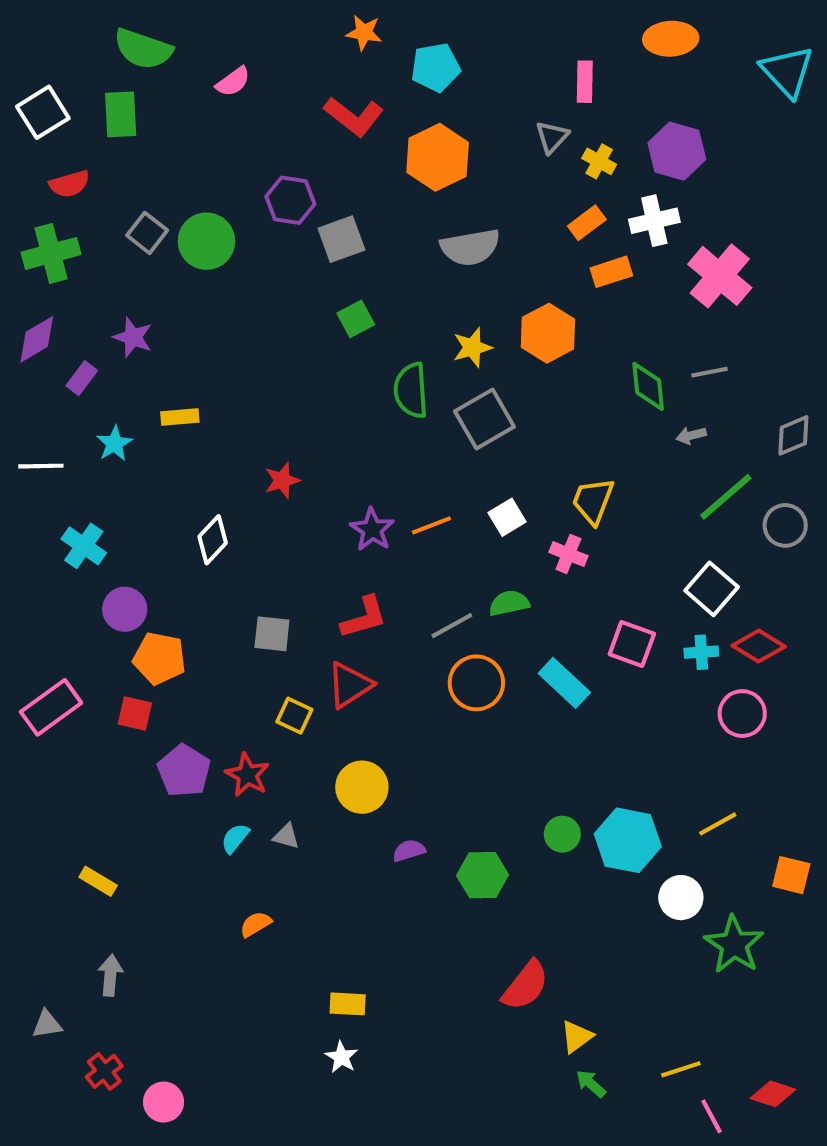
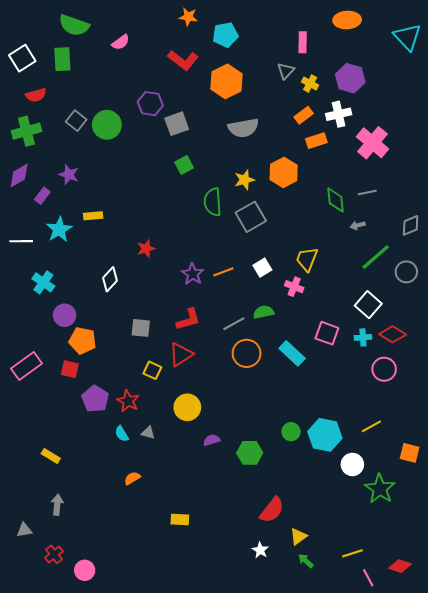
cyan star: (114, 444) -> (59, 230), size x1.4
cyan semicircle: (235, 838) -> (122, 434), turned -70
white star: (341, 1057) -> (260, 550), moved

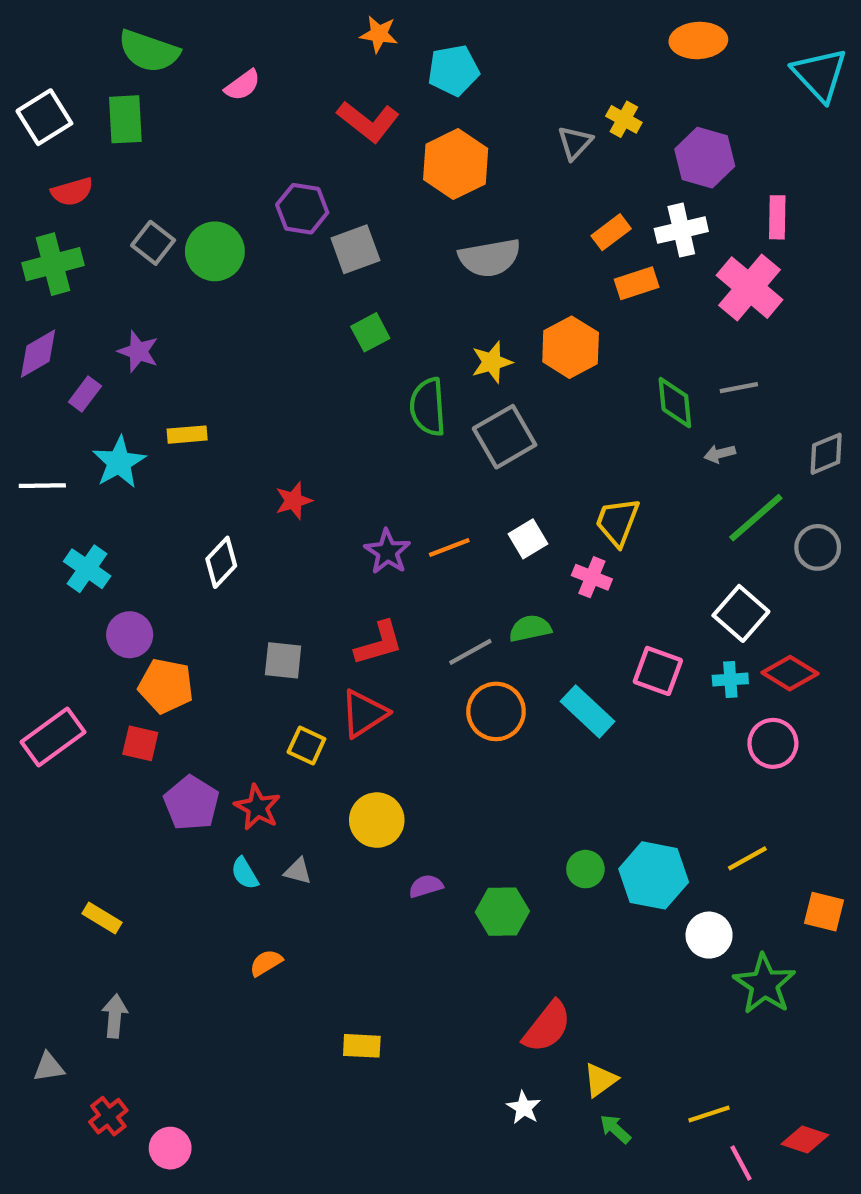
pink rectangle: (303, 42) -> (777, 217), moved
yellow cross: (310, 84) -> (624, 119), moved

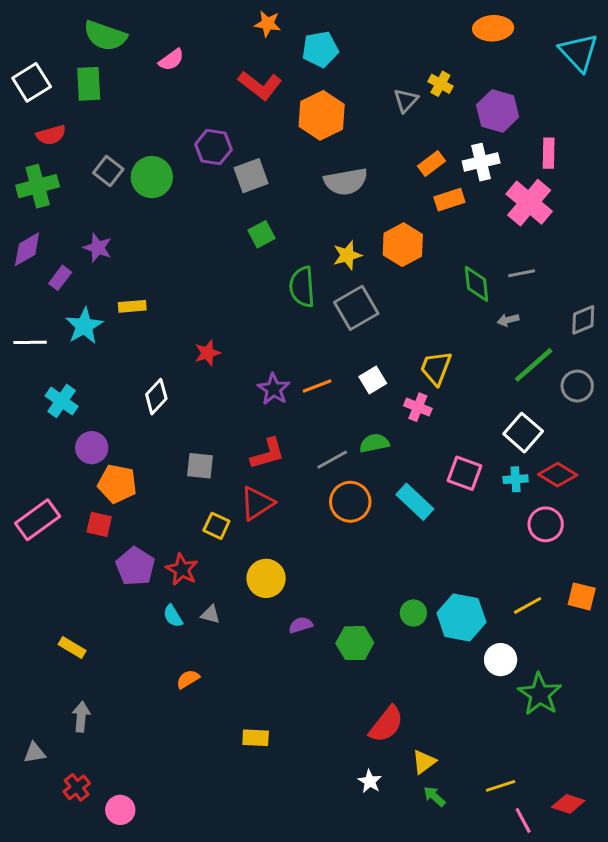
orange square: (824, 912) -> (582, 596), moved

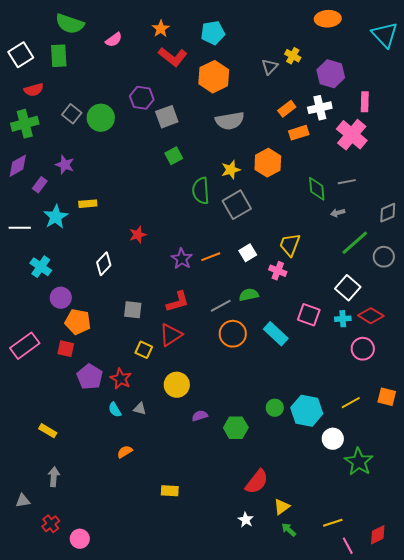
orange star: (268, 24) -> (161, 29), moved, turned 30
red diamond: (568, 804) -> (378, 535), turned -45

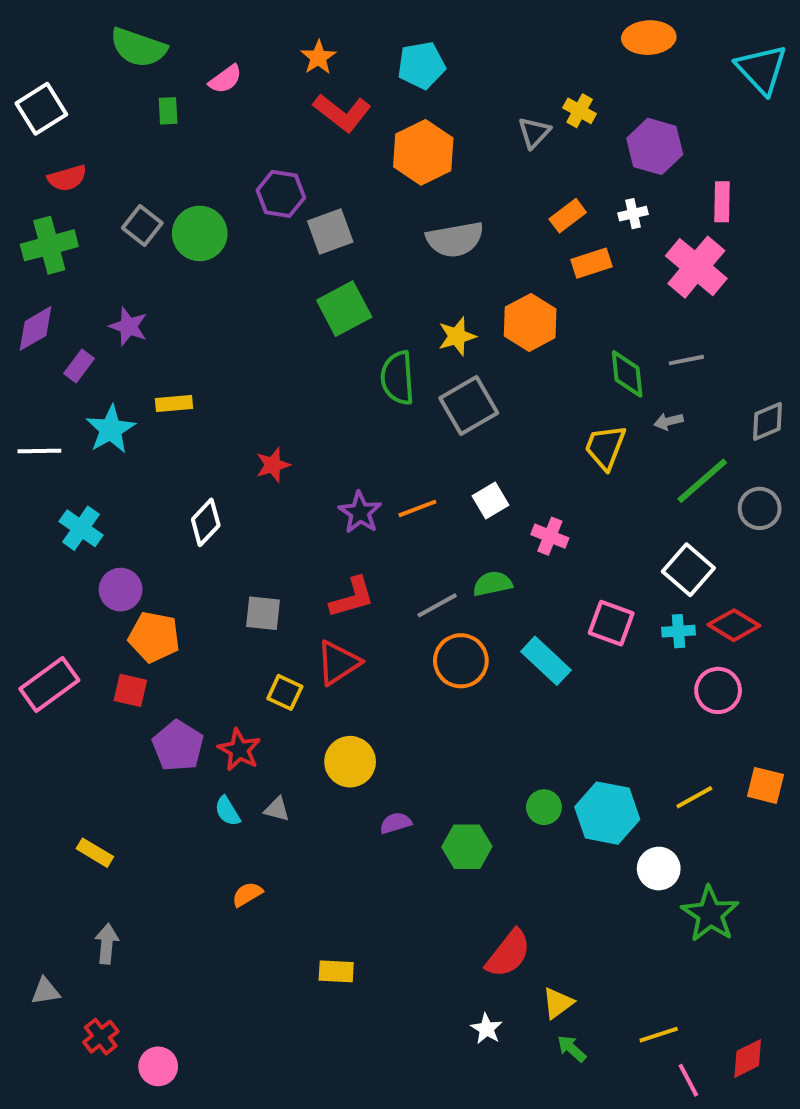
green rectangle: (59, 56) -> (168, 111), moved, size x0.6
white cross: (320, 108) -> (633, 214), size x0.6
green square: (174, 156) -> (344, 309), size x1.5
yellow trapezoid: (290, 245) -> (605, 447), moved

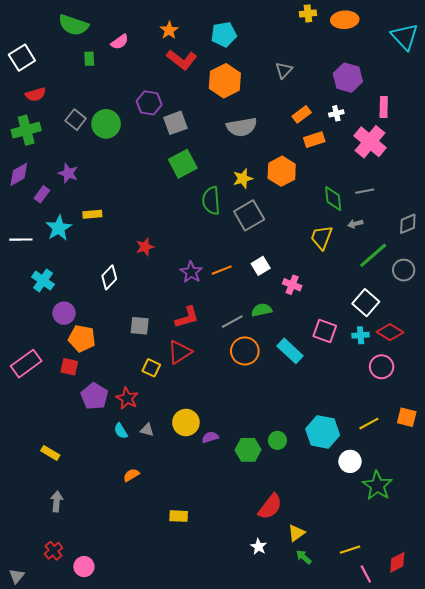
yellow cross: (580, 111) -> (308, 13), moved, turned -35
yellow circle: (350, 762) -> (186, 422), moved
green circle: (544, 807) -> (277, 440), moved
gray triangle: (45, 991) -> (17, 576), moved, turned -42

